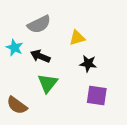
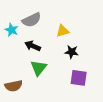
cyan star: (14, 48) -> (12, 30), moved
brown semicircle: (17, 105) -> (14, 86), turned -48

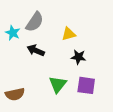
gray semicircle: (32, 20) -> (35, 22), turned -30
green triangle: (39, 68) -> (58, 84), moved

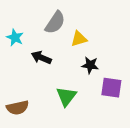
gray semicircle: (35, 22) -> (55, 23), moved
purple square: (86, 85) -> (111, 88), moved

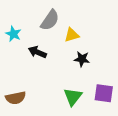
purple square: (111, 88) -> (104, 93), moved
green triangle: (66, 96) -> (73, 97), moved

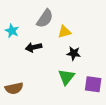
black arrow: (37, 52) -> (34, 47), turned -35
green triangle: (73, 97) -> (66, 77), moved

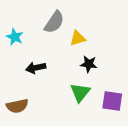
black arrow: (34, 47) -> (36, 68), moved

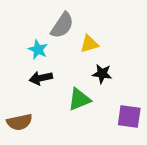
cyan star: (15, 37) -> (38, 50), moved
green triangle: (80, 92) -> (79, 99), moved, turned 30

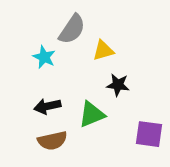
black arrow: (41, 78) -> (47, 106), moved
brown semicircle: (19, 122) -> (52, 141), moved

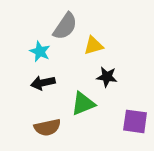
black arrow: (47, 106) -> (43, 83), moved

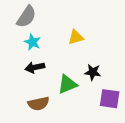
gray semicircle: (65, 26) -> (26, 17), moved
black star: (107, 77) -> (93, 72), moved

